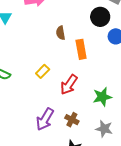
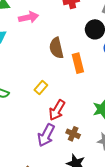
brown semicircle: (61, 33) -> (56, 48), size x1.5
red arrow: (69, 85) -> (57, 110), moved

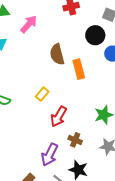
pink arrow: (29, 17) -> (29, 24), turned -36
purple arrow: (46, 135) -> (50, 155), moved

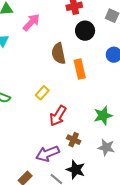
black circle: (95, 35) -> (85, 31), moved
purple arrow: (50, 155) -> (47, 154), turned 40

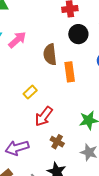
pink arrow: (31, 22) -> (17, 40), moved
purple arrow: (47, 154) -> (17, 148), moved

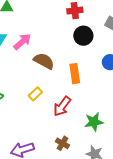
brown semicircle: (50, 54) -> (44, 61), moved, turned 125
red arrow: (44, 116) -> (62, 106), moved

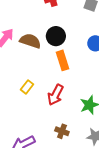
black circle: (83, 36) -> (56, 36), moved
brown semicircle: (44, 61) -> (30, 41), moved

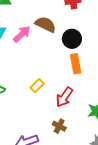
brown semicircle: (30, 41) -> (46, 24), moved
brown cross: (62, 131) -> (59, 126), moved

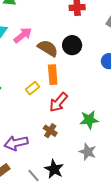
brown semicircle: (46, 24) -> (48, 48), moved
orange rectangle: (76, 64) -> (53, 75), moved

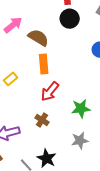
black circle: (72, 45) -> (70, 19), moved
yellow rectangle: (33, 88) -> (11, 79), moved
gray star: (88, 152) -> (80, 140), turned -30

